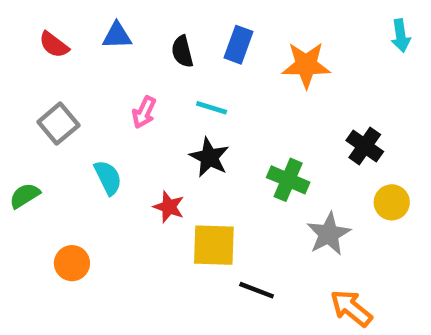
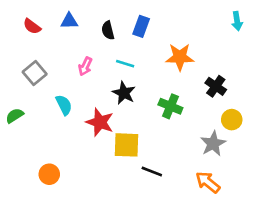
orange star: (306, 65) -> (180, 57), moved
red star: (169, 207) -> (100, 122), size x1.5
gray star: (329, 234) -> (213, 144), moved
orange circle: (72, 263) -> (49, 174), moved

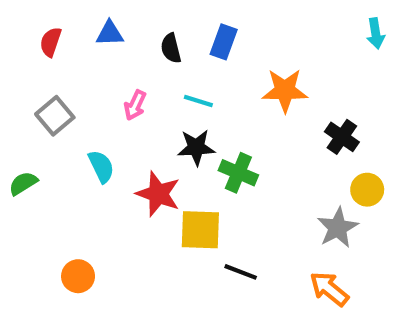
red semicircle: (32, 26) -> (51, 42), turned 72
black star: (124, 93) -> (196, 147), turned -30
green cross: (170, 106) -> (238, 173), moved

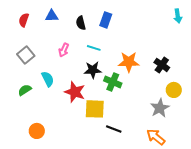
orange star: (285, 90) -> (129, 62), moved
green semicircle: (23, 183) -> (25, 90), moved

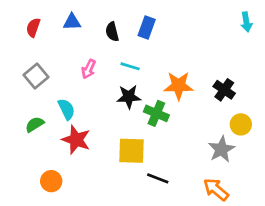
red star: (75, 92) -> (76, 140), moved

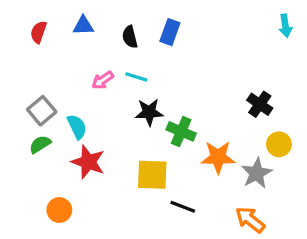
cyan line: (130, 66) -> (136, 77), moved
pink arrow: (89, 69) -> (103, 80), turned 30
gray square: (36, 76) -> (42, 111), moved
orange star: (179, 86) -> (218, 157), moved

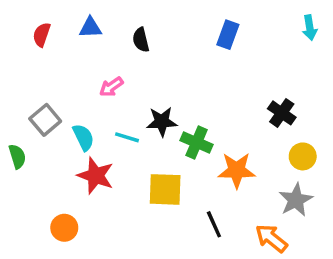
blue rectangle: (170, 32) -> (228, 35), moved
cyan line: (136, 77) -> (127, 137), moved
green semicircle: (40, 144) -> (17, 156), moved, turned 105
gray star: (257, 173) -> (296, 200), moved
black line: (183, 207) -> (214, 224), moved, turned 45

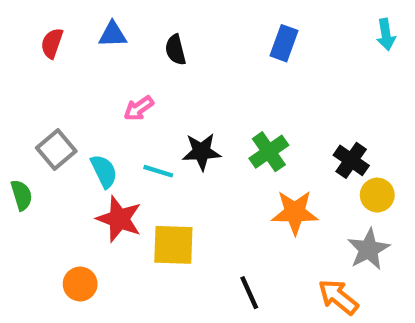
black cross: (282, 113) -> (351, 160), moved
green cross: (197, 142) -> (269, 152), moved, turned 32
yellow square: (165, 189) -> (173, 245), moved
black line: (214, 224) -> (249, 293), moved

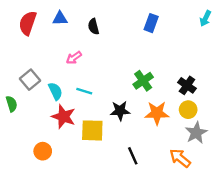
cyan arrow: (386, 35) -> (205, 18), turned 35
red semicircle: (52, 43) -> (28, 23), size x1.5
black star: (202, 152) -> (120, 111), moved
yellow circle: (377, 195) -> (188, 110), moved

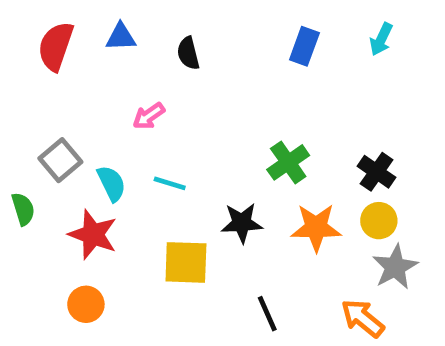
cyan arrow: (205, 18) -> (381, 39), moved
red star: (63, 117) -> (93, 235), moved

